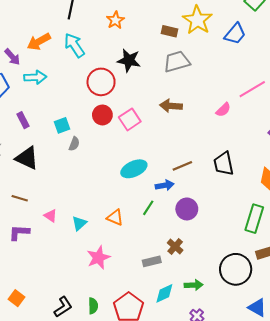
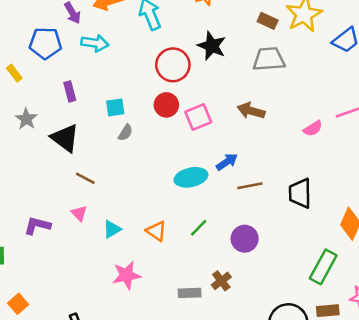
blue arrow: (165, 185) -> (227, 162), moved, turned -36
brown line: (20, 198) -> (85, 178), moved

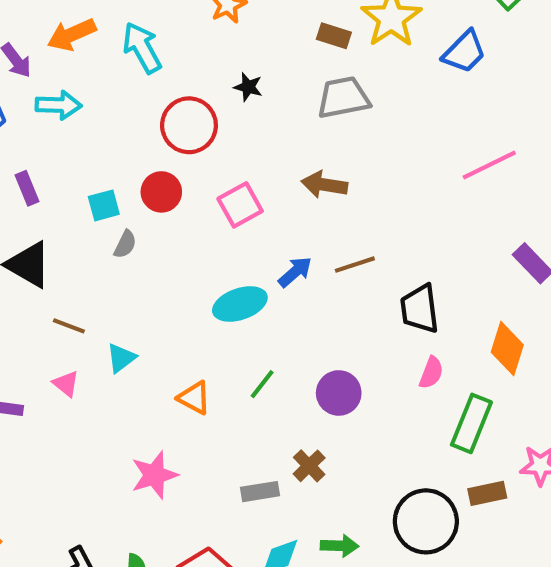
black star: (212, 46) -> (248, 87), size x0.6
red circle: (166, 105) -> (161, 192), moved
pink semicircle: (313, 128) -> (431, 373), moved, turned -30
brown line: (250, 186) -> (355, 265), moved
cyan triangle: (112, 229) -> (121, 358), moved

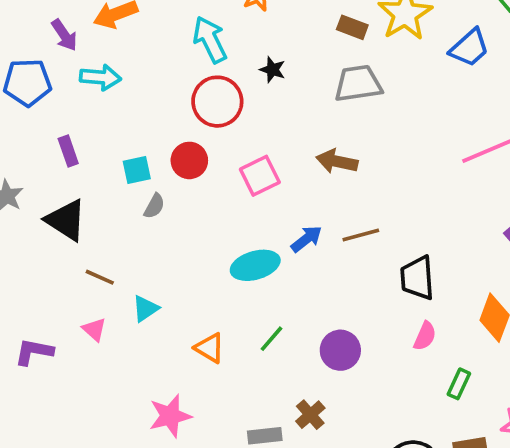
cyan arrow: (142, 48) -> (210, 40), moved
green rectangle: (471, 423) -> (459, 384), size x0.6

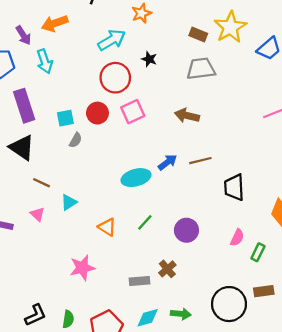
cyan arrow: (210, 40) -> (112, 40), turned 84
cyan arrow: (100, 77) -> (45, 61), turned 65
purple rectangle: (68, 151) -> (24, 106), size x1.8
pink square: (260, 176) -> (133, 112), moved
pink semicircle: (425, 336) -> (237, 238), moved

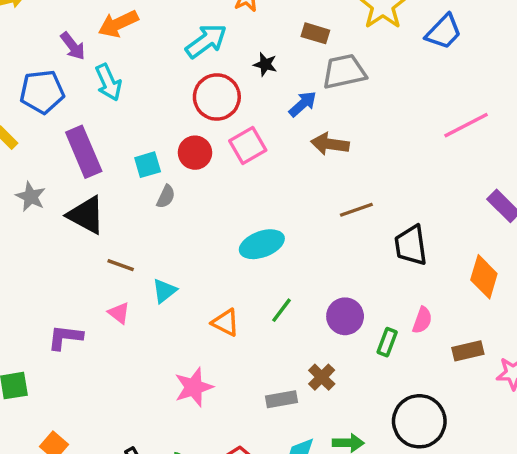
brown rectangle: (198, 35) -> (315, 33), moved
blue arrow: (167, 162) -> (303, 104), moved
green rectangle: (258, 252) -> (387, 342), moved
brown rectangle: (264, 291) -> (468, 351), moved

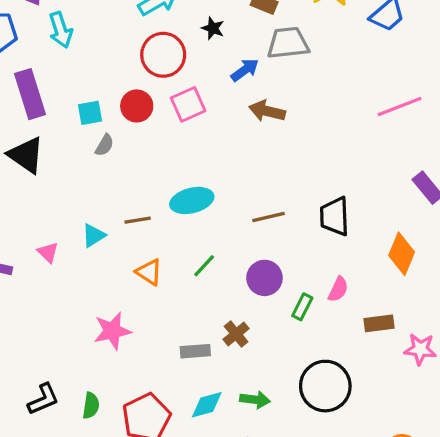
brown line: (356, 210) -> (268, 217), moved
brown line: (121, 265) -> (138, 220), moved, turned -35

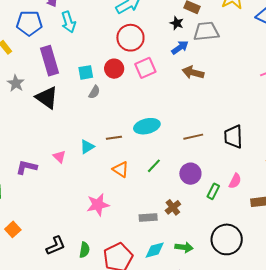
black star: (213, 28) -> (177, 23), moved

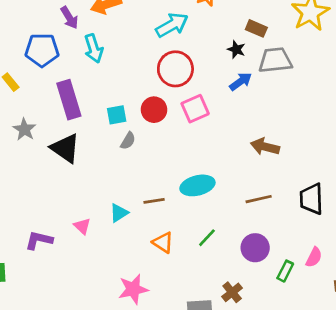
brown arrow: (193, 72) -> (265, 147), moved

